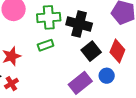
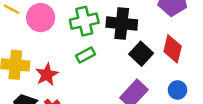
blue circle: (107, 76) -> (178, 90), moved

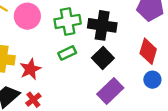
black square: (141, 54) -> (103, 58), moved
blue circle: (178, 90) -> (152, 80), moved

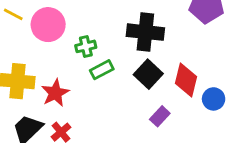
green cross: (68, 21) -> (86, 46), moved, size x0.6
red diamond: (148, 51) -> (186, 80), moved
purple rectangle: (110, 91) -> (160, 116), size x0.6

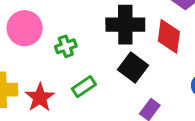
green rectangle: (102, 70) -> (84, 87), moved
red diamond: (186, 80) -> (169, 36), moved

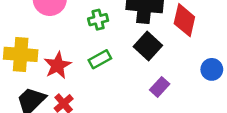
green cross: (66, 46) -> (98, 20), moved

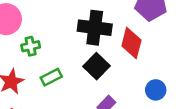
green cross: (98, 20) -> (31, 46), moved

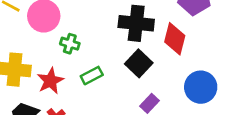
green cross: (31, 46) -> (70, 44), turned 30
blue circle: (156, 90) -> (201, 87), size x1.5

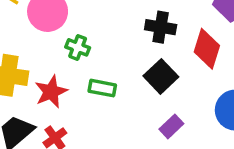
black cross: (136, 23) -> (161, 27), size x0.7
green rectangle: (92, 76) -> (102, 88), turned 35

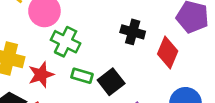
green cross: (78, 47) -> (66, 42), size x1.5
black square: (161, 76) -> (111, 82), moved

